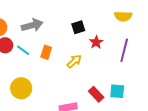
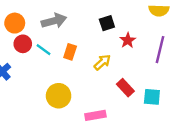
yellow circle: (21, 88) -> (59, 96), moved
red rectangle: (96, 94) -> (125, 88), moved

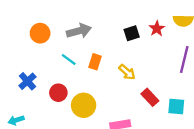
red star: (128, 40) -> (157, 29), moved
red circle: (23, 44) -> (58, 93), moved
yellow arrow: (102, 62) -> (127, 72), turned 84

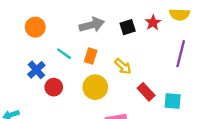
gray arrow: (79, 31) -> (92, 25), moved
blue cross: (27, 81) -> (36, 70), moved
yellow circle: (84, 105) -> (95, 87), moved

